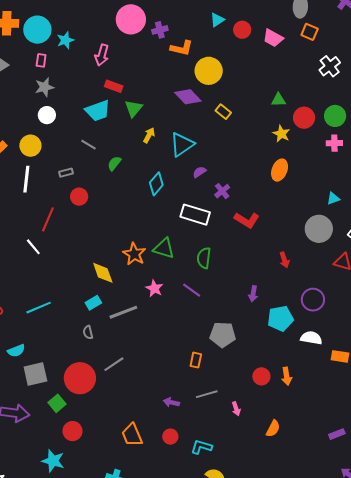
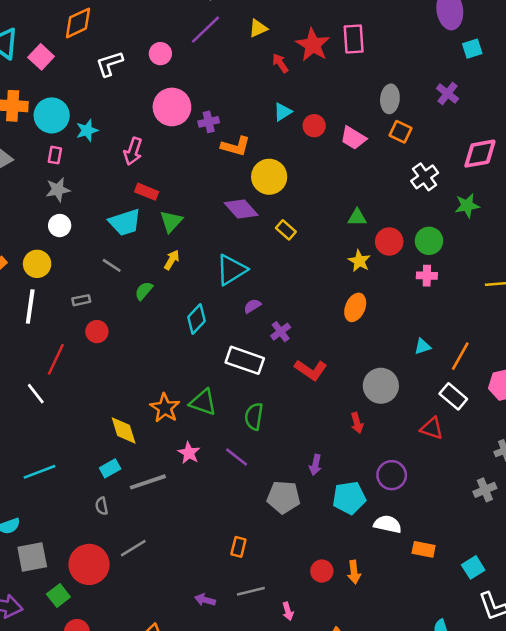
yellow arrow: (149, 135) -> (172, 260), moved
gray circle: (319, 229) -> (381, 386), moved
gray pentagon: (223, 335) -> (284, 497), moved

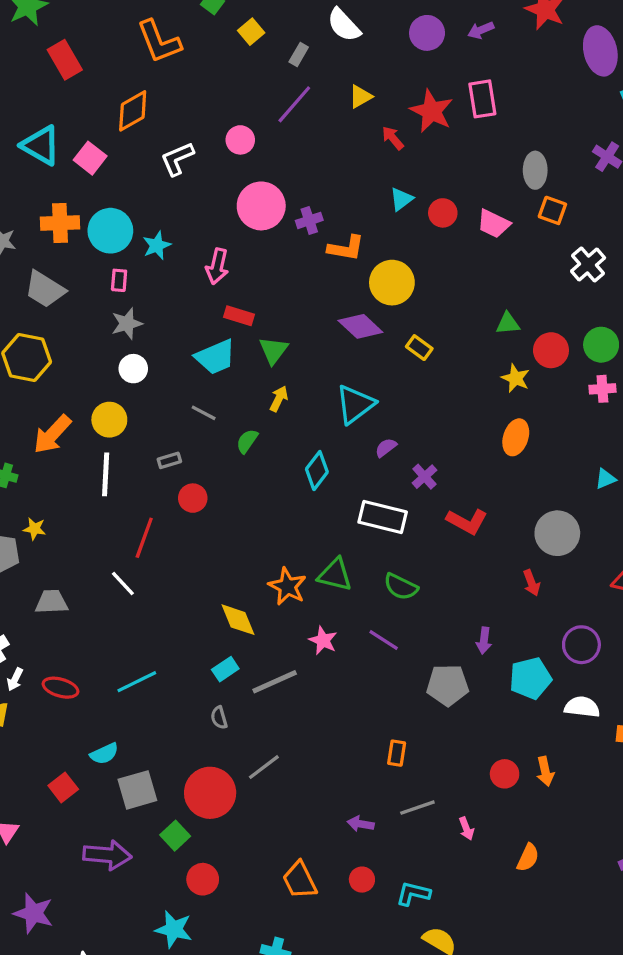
green semicircle: (254, 416) -> (401, 587), turned -68

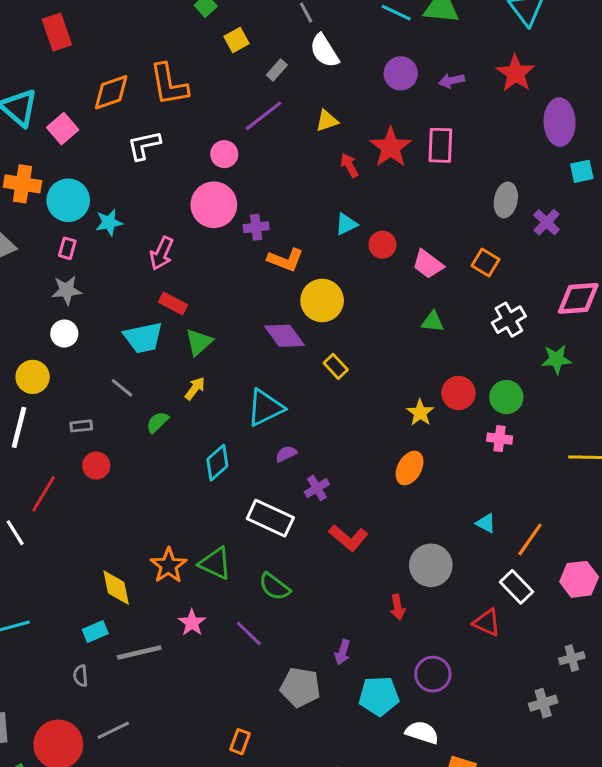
orange L-shape: (159, 42) -> (169, 85), moved
pink circle: (240, 140) -> (224, 154), moved
gray ellipse: (535, 170) -> (506, 200), moved
green triangle: (508, 324) -> (433, 322), moved
cyan triangle: (605, 479) -> (486, 523), turned 40

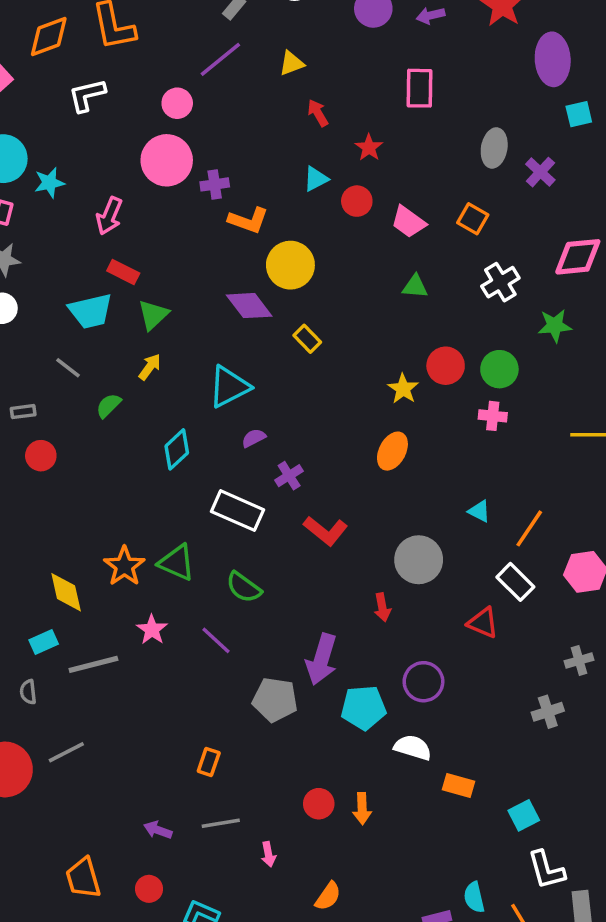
red star: (391, 147) -> (369, 148), moved, size x0.6
purple arrow: (342, 652) -> (322, 659), size x1.8

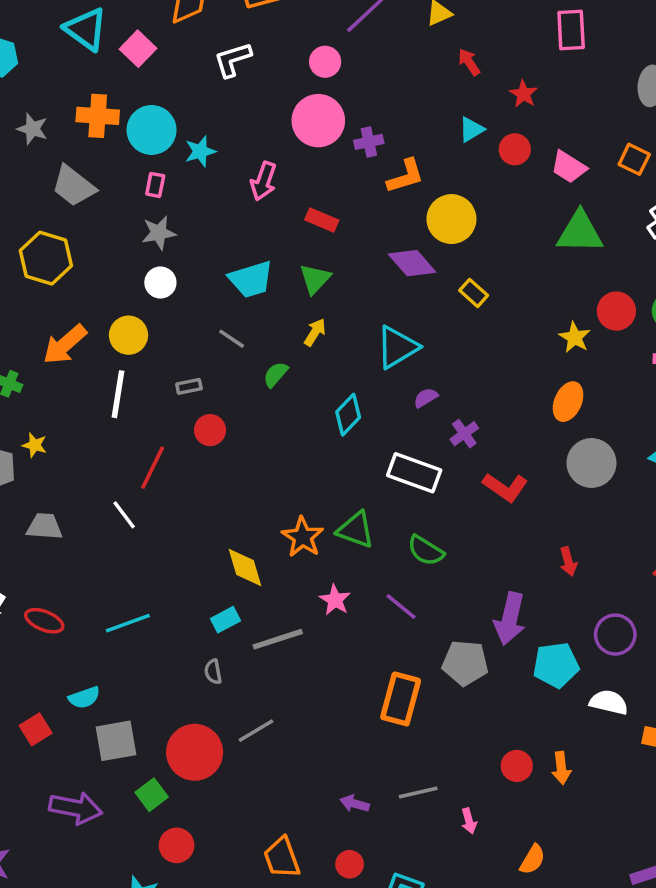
orange L-shape: (248, 220) -> (406, 176), turned -33
red rectangle: (123, 272) -> (322, 220), moved
green triangle: (415, 286) -> (580, 232), size x1.8
gray circle: (419, 560) -> (591, 463), moved
orange rectangle: (209, 762) -> (401, 699), moved, size x1.8

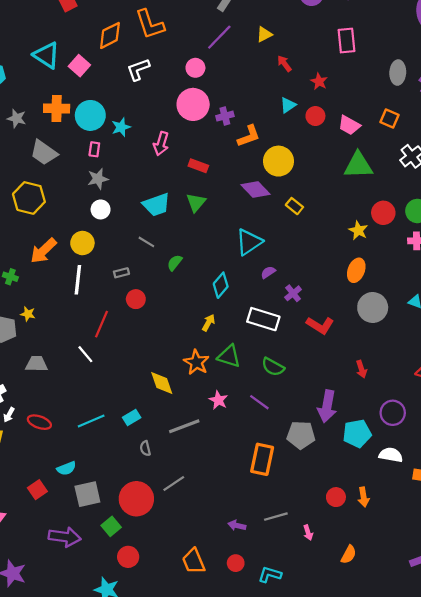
yellow arrow: (315, 332) -> (208, 323), moved
cyan rectangle: (226, 620) -> (132, 418), moved

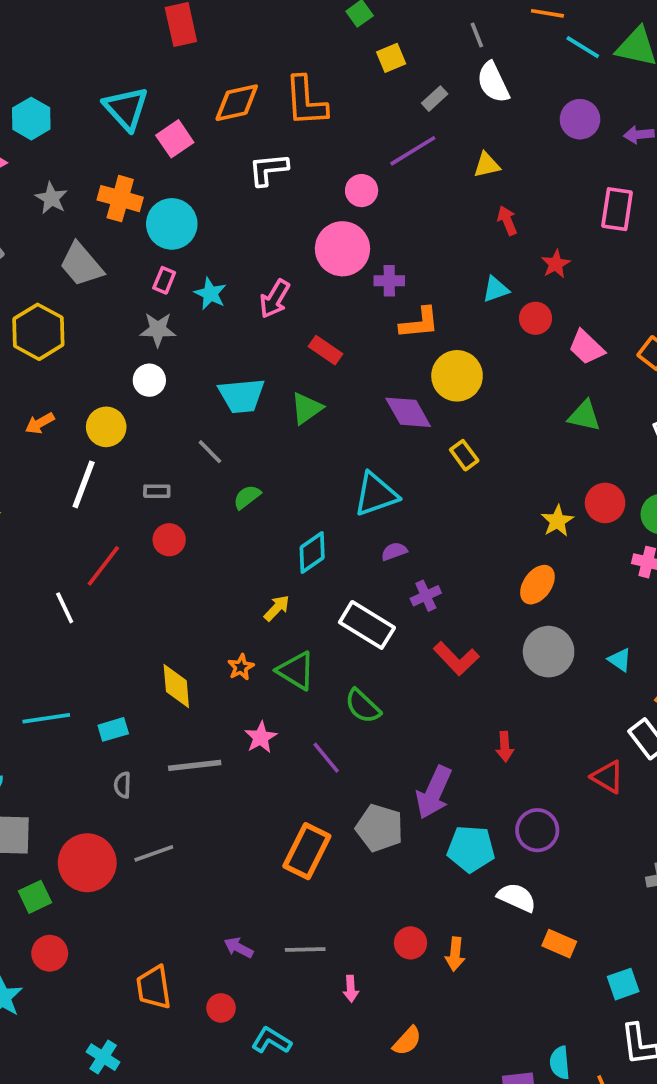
cyan star: (121, 127) -> (210, 294), moved, turned 30
green triangle: (358, 165) -> (584, 416), size x0.7
orange arrow: (43, 251) -> (40, 423), size x0.6
orange star: (196, 362) -> (241, 667), size x0.6

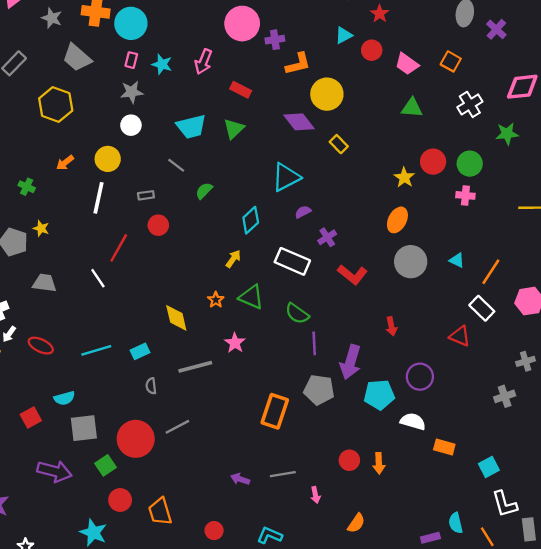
purple line: (326, 758) -> (314, 343), moved, turned 45
orange trapezoid: (154, 987) -> (160, 512), moved
red circle: (221, 1008) -> (214, 531), moved

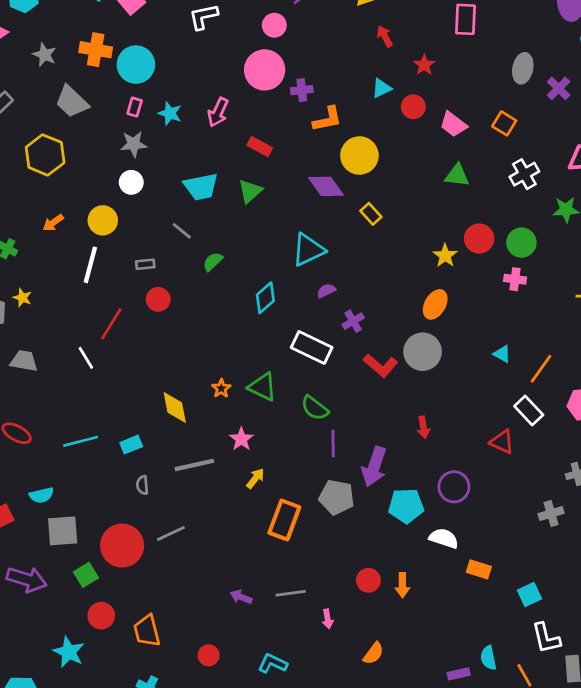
yellow arrow: (233, 259) -> (255, 478), moved
gray circle: (411, 262) -> (423, 352), moved

